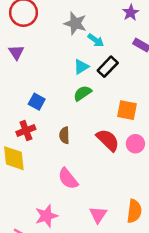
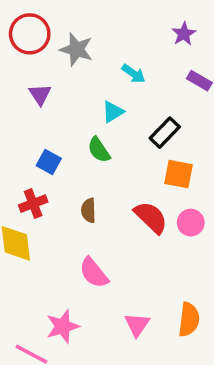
gray star: (75, 23) -> (76, 49), moved
purple triangle: (16, 52) -> (40, 94), moved
black rectangle: (108, 67) -> (165, 133), moved
green semicircle: (82, 93) -> (99, 150), moved, turned -90

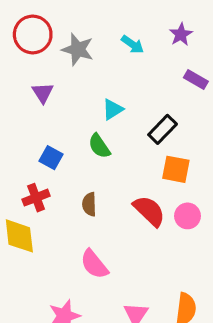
cyan arrow: (134, 74) -> (133, 44), moved

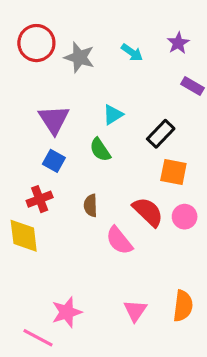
purple triangle: (43, 93) -> (54, 119), moved, size x1.5
pink semicircle: (94, 264) -> (119, 241), moved

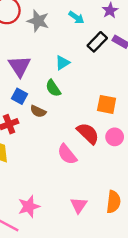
black rectangle: (161, 134) -> (97, 42), moved
brown semicircle: (91, 205) -> (38, 111), moved, turned -63

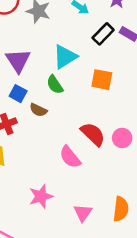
cyan triangle: (62, 63) -> (65, 57), size x1.5
orange square: (107, 104) -> (102, 80), moved
pink star: (29, 206) -> (41, 196), moved

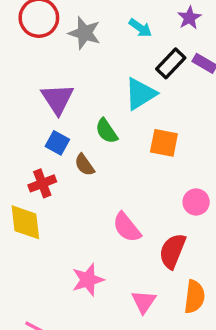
cyan triangle: (65, 57) -> (140, 94), moved
orange square: (102, 80) -> (164, 143), moved
brown semicircle: (38, 110) -> (85, 165), turned 30
red semicircle: (93, 134) -> (172, 251), moved, turned -112

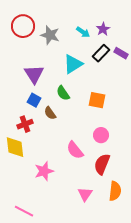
purple star: (189, 18) -> (103, 29), moved
cyan triangle: (140, 94) -> (73, 64), moved
pink circle: (196, 202) -> (101, 135), moved
pink star: (88, 280) -> (44, 171), moved

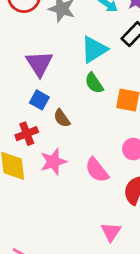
green semicircle: (63, 93) -> (94, 83), moved
pink star: (44, 171) -> (53, 162), moved

